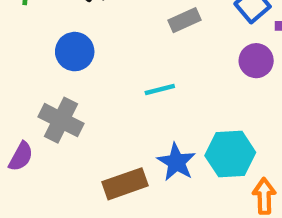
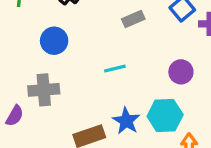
purple circle: (256, 61) -> (181, 72), moved
gray cross: (61, 120) -> (44, 90), turned -32

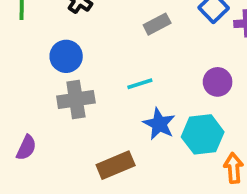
gray cross: (44, 90) -> (76, 99), moved
blue star: (126, 121) -> (159, 124), moved

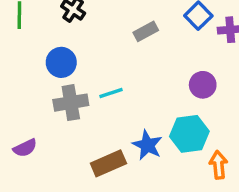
cyan line: (140, 84) -> (111, 93), moved
blue star: (159, 124) -> (147, 145), moved
purple semicircle: (26, 148) -> (25, 148), turned 40

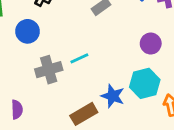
blue circle: (61, 62) -> (27, 31), moved
purple semicircle: (25, 148) -> (17, 110), turned -60

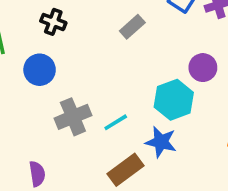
cyan line: (79, 58) -> (116, 122), moved
cyan hexagon: (145, 83) -> (174, 100), moved

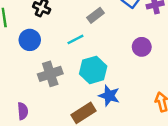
cyan hexagon: (174, 100) -> (93, 70), moved
cyan line: (116, 122) -> (75, 39), moved

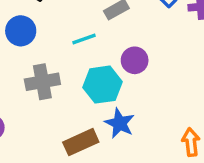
purple circle: (142, 47) -> (135, 60), moved

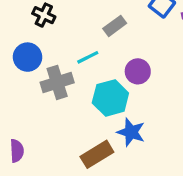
gray cross: (42, 82) -> (57, 82), moved

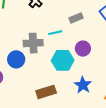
blue circle: (27, 57) -> (16, 59), moved
blue star: (131, 132) -> (83, 85), moved

